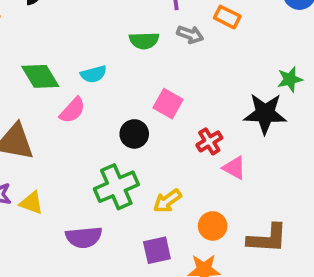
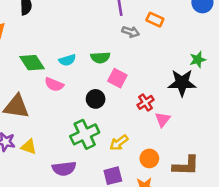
green semicircle: (144, 41) -> (100, 57), moved
pink semicircle: (72, 110) -> (54, 84), turned 72
pink triangle: (234, 168) -> (163, 119), turned 42

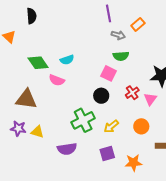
orange rectangle: (155, 20) -> (138, 24), turned -64
green semicircle: (100, 57) -> (121, 56), moved
black circle: (96, 99) -> (101, 96), moved
pink triangle: (163, 119) -> (150, 99), moved
orange circle: (149, 158) -> (141, 126), moved

